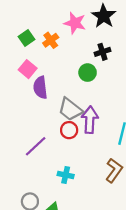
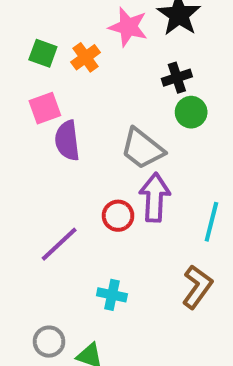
green square: (26, 38) -> (43, 53), turned -35
pink square: (28, 69) -> (45, 108), turned 30
green circle: (88, 73) -> (191, 112), moved
gray trapezoid: (70, 109) -> (142, 149), moved

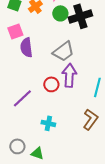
black cross: (177, 78) -> (80, 16), size x1.6
green circle: (191, 112) -> (60, 13), moved
gray trapezoid: (142, 149) -> (63, 51), turned -75

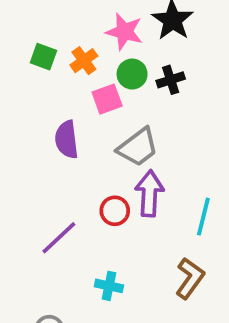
black cross: (80, 16) -> (171, 80), size x0.6
pink square: (15, 31) -> (107, 99), moved

